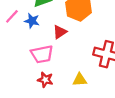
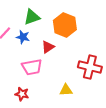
red star: (45, 80) -> (22, 94), moved

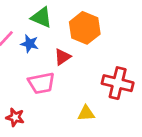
green triangle: (32, 17) -> (41, 17), turned 42
red star: (22, 94) -> (15, 117), moved

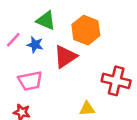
red triangle: (62, 57) -> (65, 57), size x1.5
pink trapezoid: (41, 83) -> (30, 81), moved

